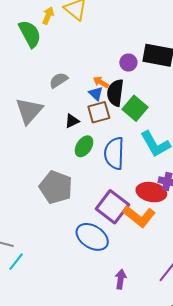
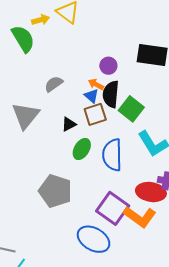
yellow arrow: (48, 16) -> (41, 20), turned 54
purple circle: (128, 63) -> (108, 66), moved

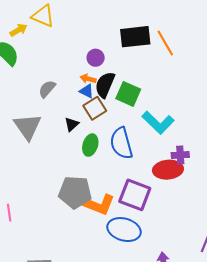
black semicircle: (111, 94) -> (105, 85), turned 32
orange L-shape: (140, 217) -> (99, 204), moved

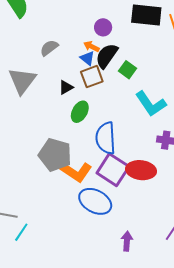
green square: (128, 94) -> (128, 70), size x0.7
blue semicircle: (121, 143) -> (106, 138), moved
red ellipse: (168, 170) -> (141, 170), moved

